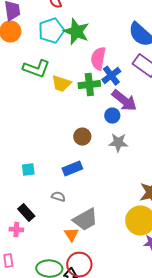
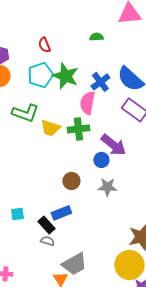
blue cross: (111, 76) -> (100, 82), moved
black rectangle: (26, 213) -> (46, 225), moved

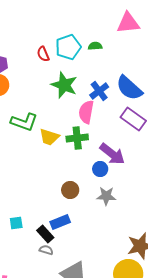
cyan pentagon: (40, 75) -> (68, 47), moved

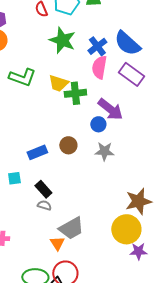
pink semicircle: (86, 112) -> (99, 67), moved
yellow trapezoid: (49, 137) -> (58, 83), moved
blue rectangle: (60, 222) -> (37, 152), moved

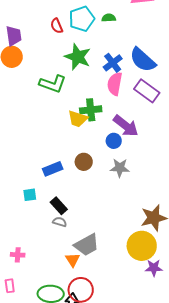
green L-shape: (22, 77) -> (53, 84), moved
yellow trapezoid: (58, 83) -> (78, 119), moved

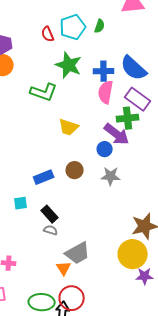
green semicircle: (109, 18) -> (100, 26), turned 112
blue cross: (113, 63) -> (104, 71), turned 36
green cross: (91, 110) -> (128, 118), moved

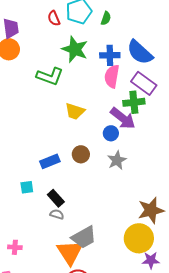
green semicircle: (100, 26) -> (106, 18), moved
gray star: (111, 176) -> (117, 160), turned -30
orange triangle: (64, 268) -> (70, 252), size x1.8

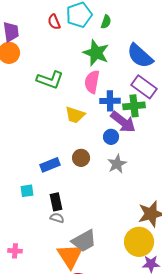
green star: (75, 49) -> (96, 53), moved
blue cross: (110, 55) -> (110, 101), moved
pink semicircle: (112, 76) -> (92, 82), moved
black rectangle: (56, 198) -> (56, 202), turned 30

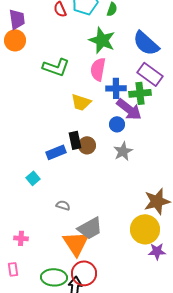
cyan square: (27, 191) -> (33, 178), turned -32
black rectangle: (56, 202) -> (75, 140), moved

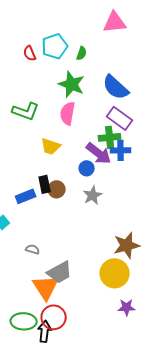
blue cross: (116, 88) -> (121, 150), moved
purple star: (157, 251) -> (127, 307), moved

